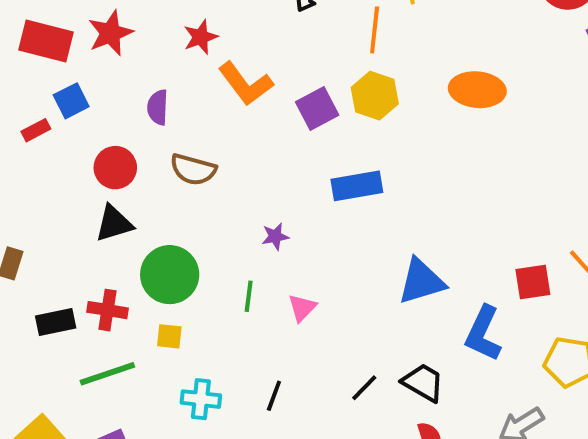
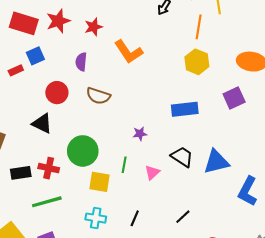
red star: (201, 37) -> (93, 27), moved
purple square: (317, 109) -> (234, 98), moved
black triangle: (114, 224) -> (42, 123), moved, turned 40
yellow square: (169, 336) -> (99, 182), moved, size x1.5
black trapezoid: (423, 383) -> (182, 157), moved

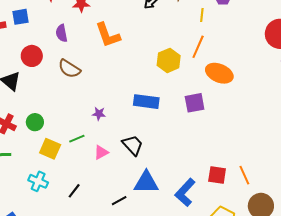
orange line: (199, 27) -> (198, 47), moved
purple semicircle: (81, 62) -> (62, 33), turned -30
green circle: (83, 151) -> (35, 122), moved, size x0.6
blue triangle: (216, 162) -> (146, 182), moved
green line: (124, 165) -> (77, 139), turned 42

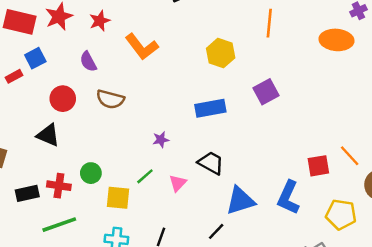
orange line: (198, 47) -> (269, 23), moved
orange ellipse: (219, 73) -> (336, 40), moved

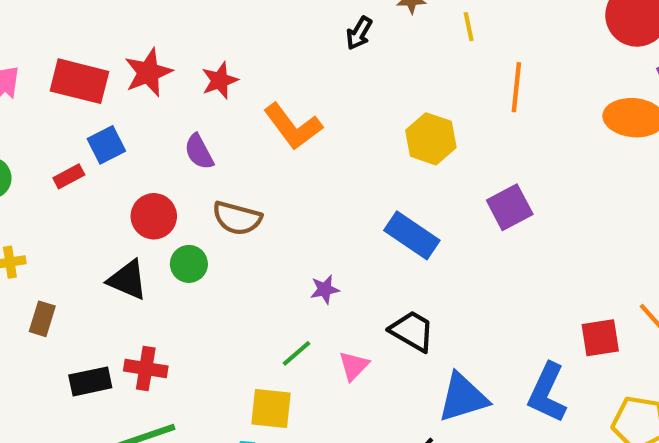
blue rectangle: (210, 108) -> (412, 235), turned 44
green circle: (91, 173) -> (189, 264), moved
yellow square: (118, 198) -> (271, 408), moved

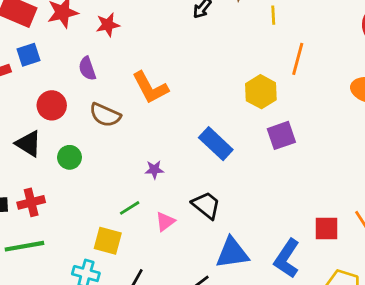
orange L-shape: (293, 126) -> (150, 88), moved
yellow hexagon: (431, 139) -> (261, 92), moved
green circle: (189, 264) -> (69, 157), moved
red cross: (146, 369) -> (31, 202), turned -32

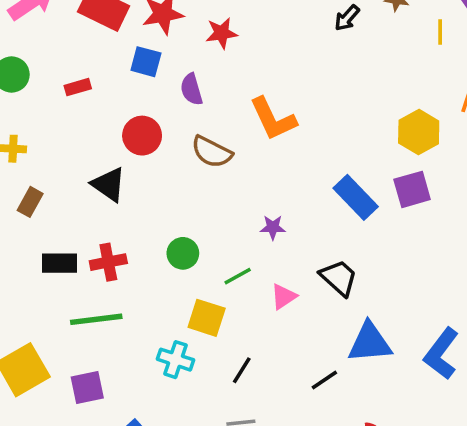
blue square: (28, 55) -> (146, 62), moved, turned 30
purple square: (281, 135) -> (412, 189), moved
green circle: (69, 157) -> (183, 253), moved

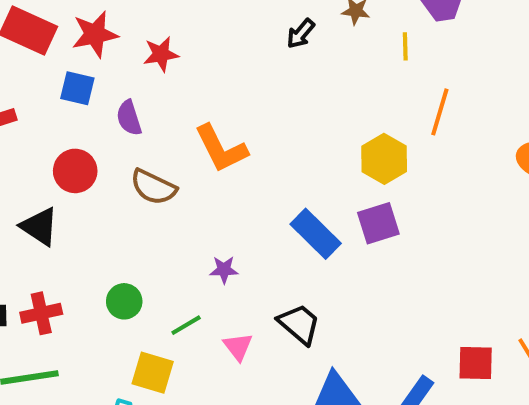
pink triangle: (284, 297) -> (238, 347), turned -32

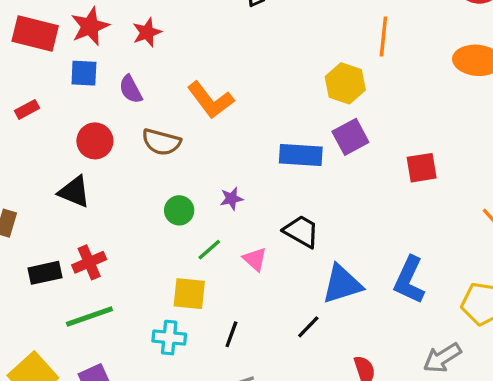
blue rectangle: (316, 234) -> (301, 155), turned -30
green circle: (124, 301) -> (179, 210), moved
red square: (476, 363) -> (422, 168), moved

